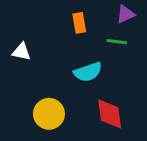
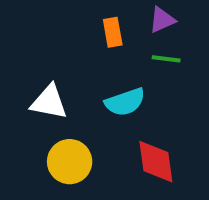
purple triangle: (125, 14) -> (162, 20), moved
white triangle: (22, 52) -> (49, 102), moved, size x1.4

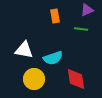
purple triangle: (162, 20) -> (87, 10), moved
cyan semicircle: (125, 102) -> (53, 58), moved

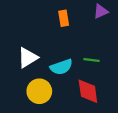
green line: (81, 29) -> (91, 60), moved
white triangle: (24, 50) -> (28, 58), turned -42

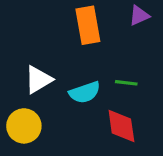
orange rectangle: (64, 18) -> (88, 25), size x1.6
yellow circle: (39, 91) -> (24, 126), moved

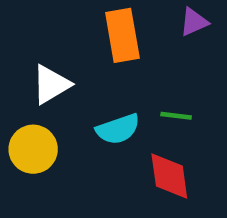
white triangle: (38, 80) -> (51, 84), moved
yellow circle: (24, 126) -> (33, 149), moved

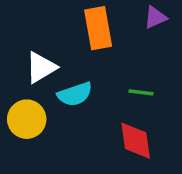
cyan semicircle: (118, 129) -> (75, 94), moved

